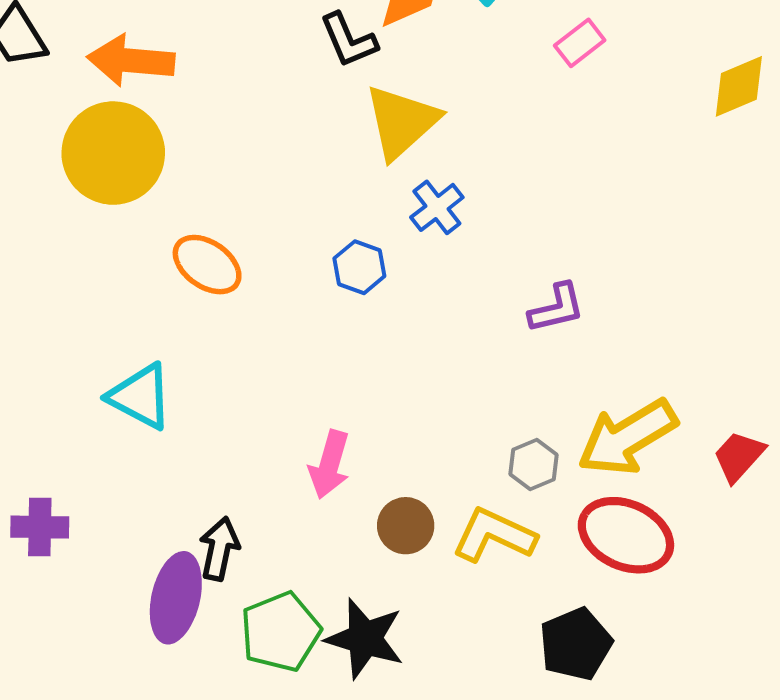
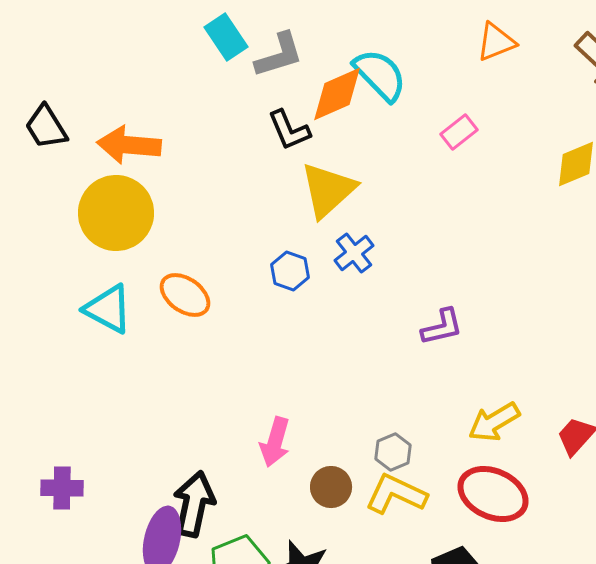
blue hexagon: (359, 267) -> (290, 271), moved
cyan triangle: (140, 396) -> (108, 309), moved
yellow arrow: (627, 437) -> (494, 422), size x0.7
gray hexagon: (533, 464) -> (393, 452), moved
black arrow: (219, 549) -> (194, 504), size x1.4

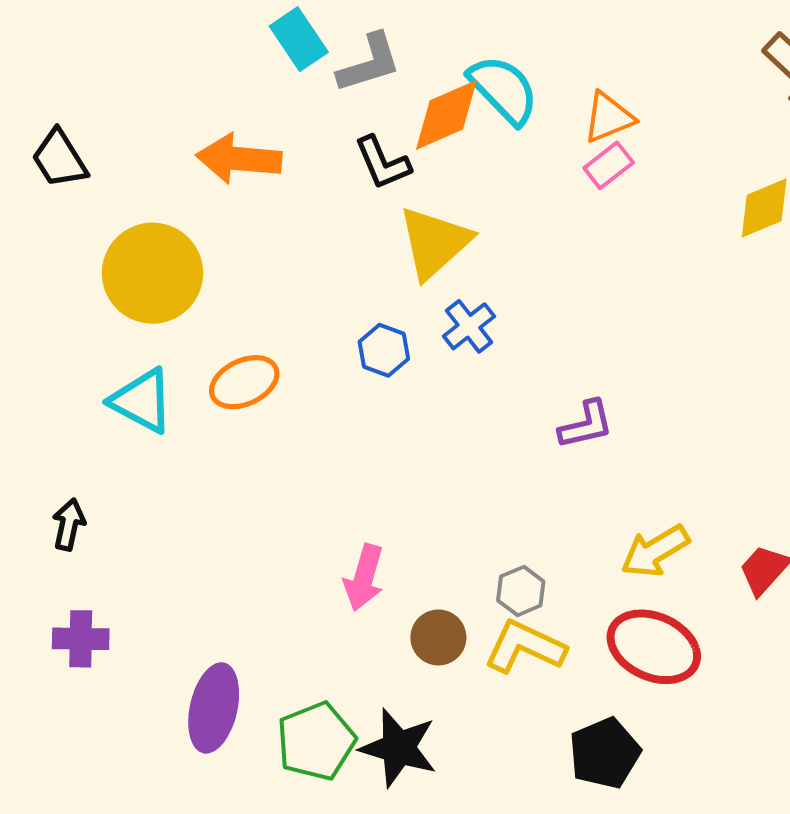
orange triangle: (496, 42) -> (609, 118), moved
orange arrow: (129, 145) -> (239, 159), moved
orange ellipse: (185, 295) -> (244, 382), turned -60
black arrow: (194, 504) -> (69, 524), moved, size x0.6

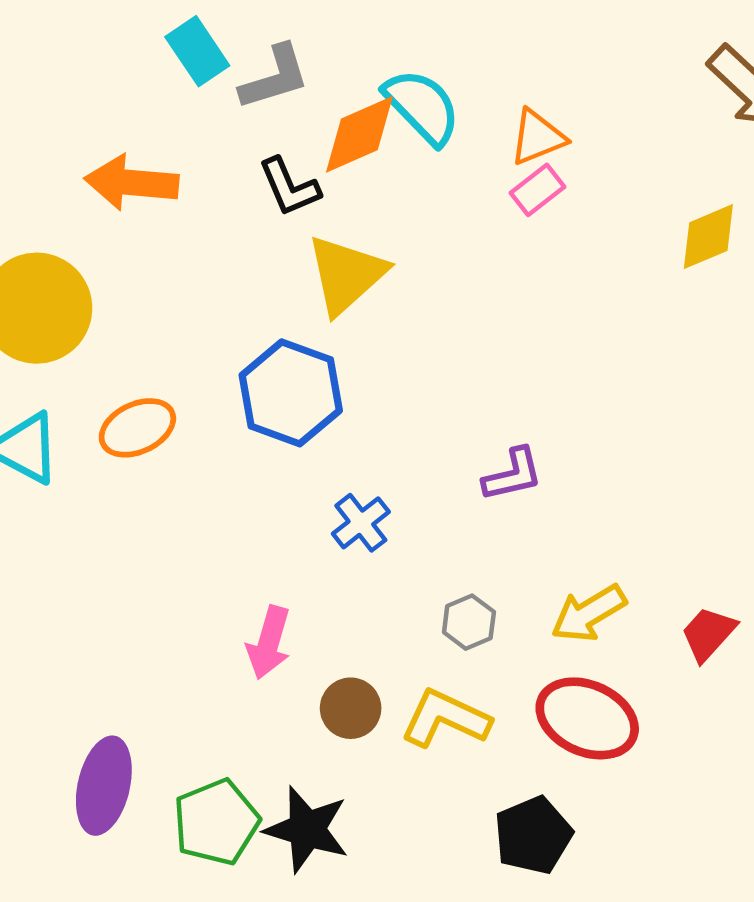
blue cross: (469, 326) -> (361, 523), moved
blue hexagon: (384, 350) -> (291, 393), size x1.8
gray hexagon: (521, 591) -> (469, 622), moved

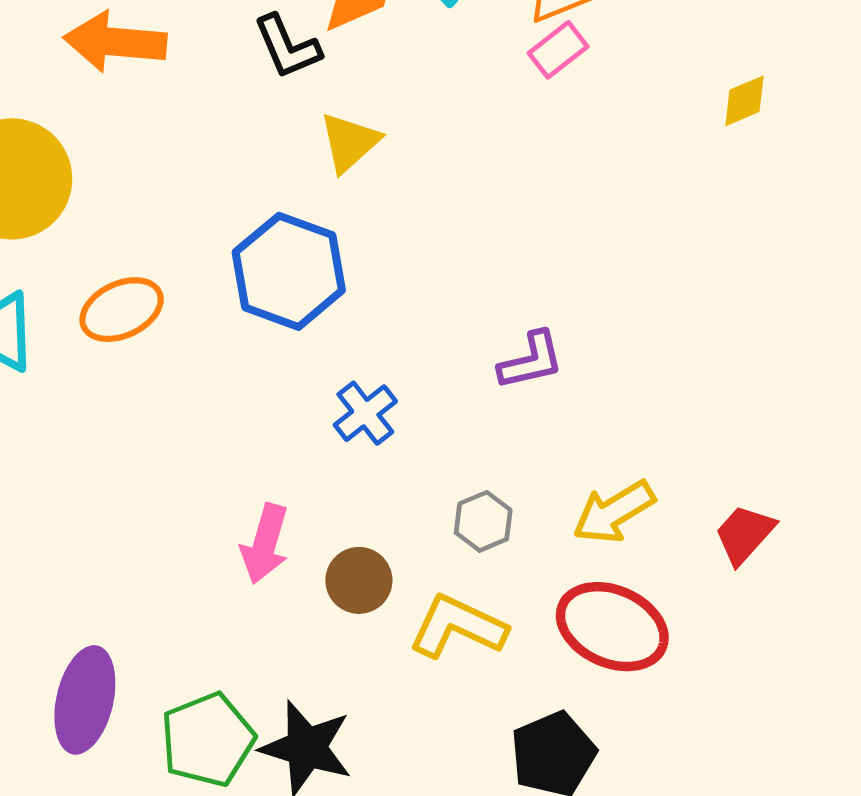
yellow diamond: (708, 237) -> (745, 101), size x0.7
yellow triangle: (346, 275) -> (349, 142), size x0.7
brown circle: (351, 708) -> (359, 580), moved

